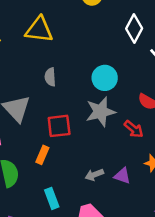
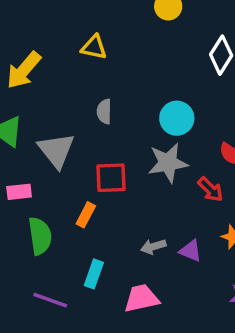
yellow triangle: (39, 30) -> (94, 47), size x0.7
cyan rectangle: (52, 198) -> (94, 274), turned 36

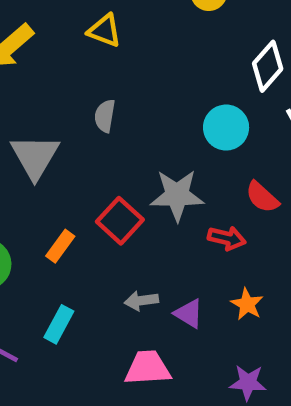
cyan circle: (177, 118) -> (226, 128), moved
red square: (111, 178) -> (120, 221), moved, turned 36
red arrow: (210, 189) -> (227, 238), turned -40
pink trapezoid: (141, 298) -> (148, 368), moved

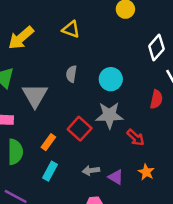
cyan circle: (226, 128) -> (111, 79), moved
red semicircle: (262, 197) -> (156, 99), moved, turned -120
red arrow: (227, 238) -> (135, 138), turned 30
cyan rectangle: (59, 324) -> (50, 171), moved

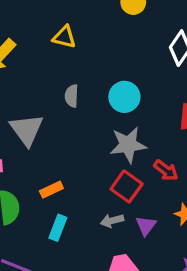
red square: (80, 129) -> (127, 186), moved
orange rectangle: (48, 142) -> (51, 190), turned 35
purple triangle: (116, 177) -> (146, 226), turned 42

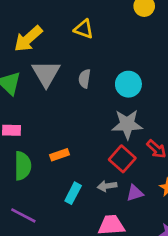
gray triangle: (27, 130) -> (46, 73), moved
purple triangle: (146, 226) -> (135, 193), turned 30
cyan rectangle: (58, 228) -> (73, 193), moved

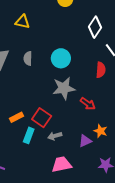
red square: (122, 159) -> (42, 118), moved
cyan rectangle: (73, 193) -> (29, 135), moved
purple triangle: (135, 193) -> (85, 141), moved

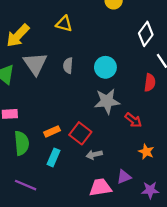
cyan rectangle: (29, 135) -> (53, 157), moved
purple triangle: (85, 141) -> (124, 177), moved

